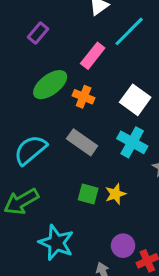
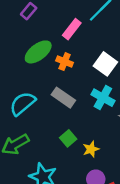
green square: (88, 194) -> (68, 138), turned 35
yellow star: (115, 194) -> (91, 149), moved

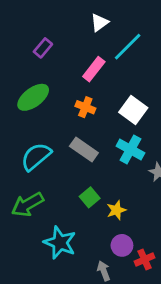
green ellipse: (38, 52) -> (33, 97), moved

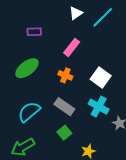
cyan line: (128, 47) -> (103, 17), moved
purple rectangle: (43, 48) -> (34, 32), turned 48
green square: (90, 197) -> (64, 133), moved

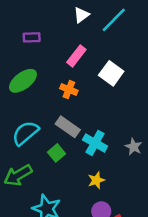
white square: (101, 78) -> (111, 73), moved
cyan cross: (99, 107) -> (95, 143), moved
green square: (64, 133) -> (56, 153), moved

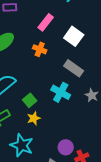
gray rectangle: (68, 127) -> (74, 68), moved
yellow star: (96, 180) -> (34, 118), moved

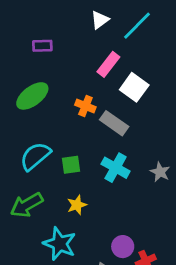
pink rectangle: (46, 22) -> (108, 64), moved
gray rectangle: (74, 68) -> (114, 123), moved
green square: (30, 100) -> (71, 165), moved, turned 32

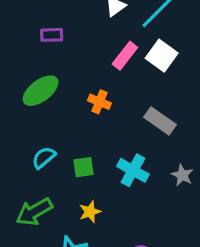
white square: (134, 87) -> (162, 56), moved
gray rectangle: (114, 123) -> (160, 121), moved
cyan semicircle: (35, 156) -> (44, 158), size x0.7

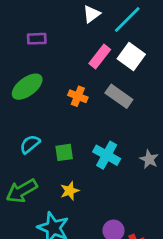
gray rectangle: (160, 121) -> (119, 96), moved

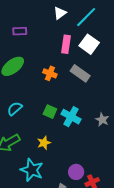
pink rectangle: (100, 57) -> (66, 44), turned -30
green square: (64, 152) -> (50, 112), moved, turned 32

